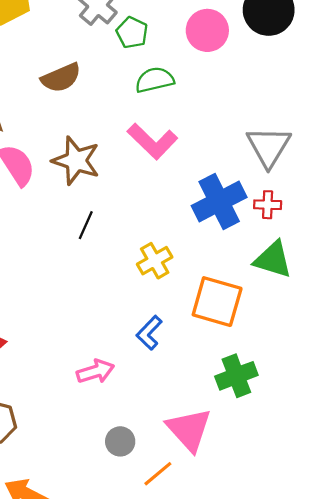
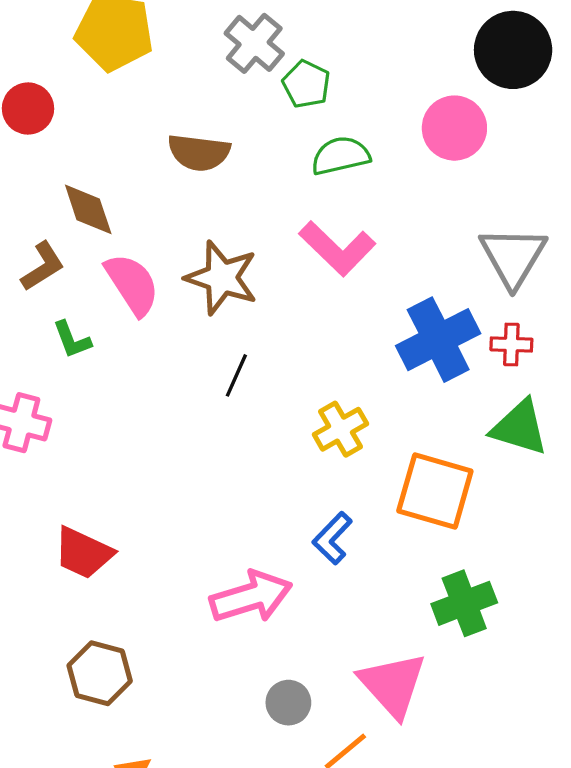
pink circle: (207, 30) -> (454, 128), moved
brown semicircle: (61, 78) -> (199, 152), turned 30
pink arrow: (95, 371) -> (251, 597), size x1.4

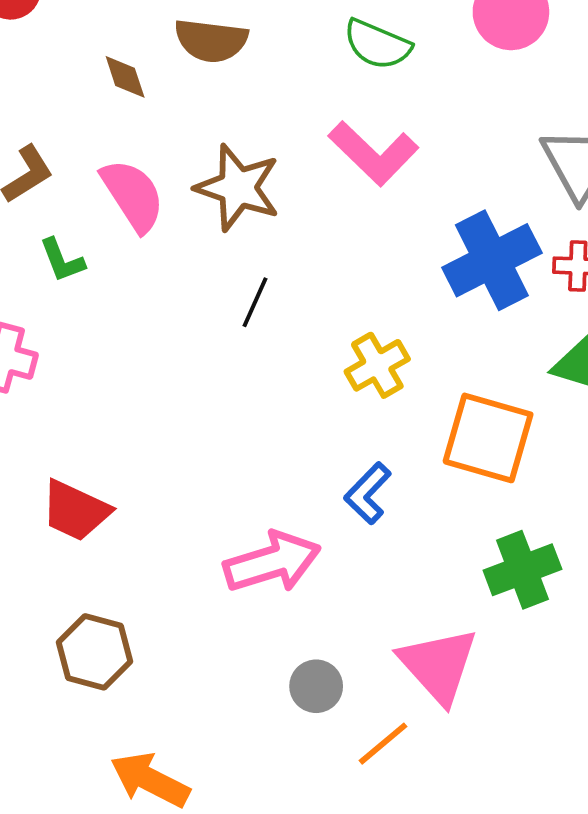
green semicircle: (340, 156) -> (377, 44), turned -144
brown diamond: (88, 209) -> (125, 77), moved, size x0.7

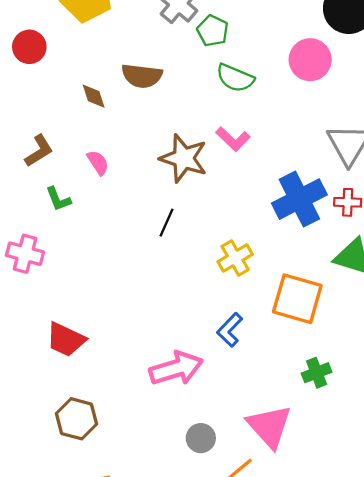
pink L-shape: (373, 153) -> (233, 139), size x0.7
brown star: (238, 188) -> (184, 158), moved
pink semicircle: (133, 195) -> (98, 163), size x0.6
green cross: (522, 570) -> (317, 373), size x0.7

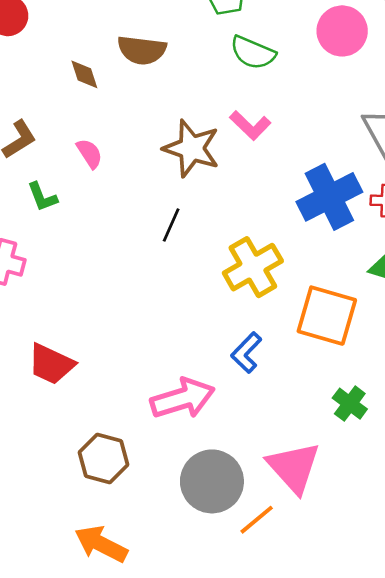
yellow cross: (235, 258) -> (253, 267), size x1.4
green cross: (317, 373) -> (350, 404), turned -32
brown hexagon: (76, 419) -> (103, 458), moved
gray circle: (201, 438) -> (212, 481), size x1.8

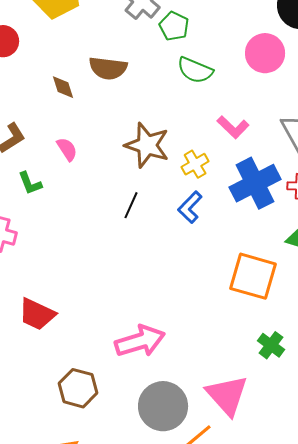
pink L-shape: (250, 125) -> (233, 127), moved
yellow cross: (253, 267) -> (195, 164), moved, size x0.6
blue L-shape: (246, 353) -> (190, 207), moved

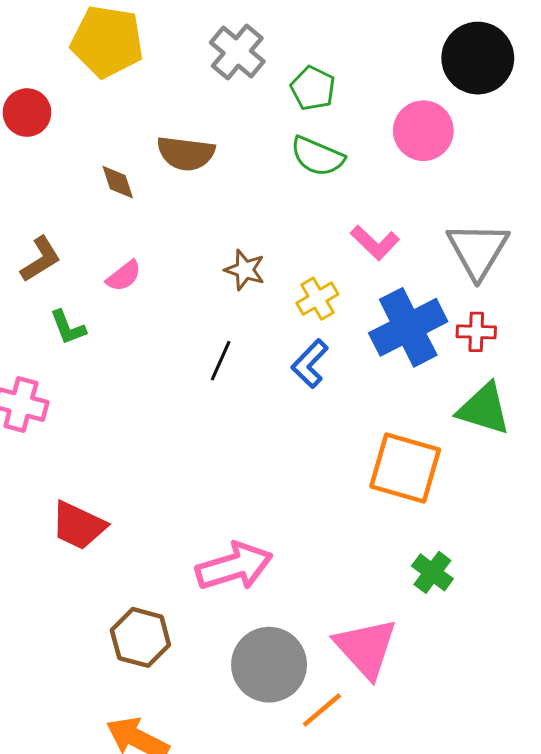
green pentagon: (174, 26) -> (313, 88), moved
brown star: (147, 145) -> (245, 270), size x0.6
pink semicircle: (67, 149) -> (124, 276), turned 85

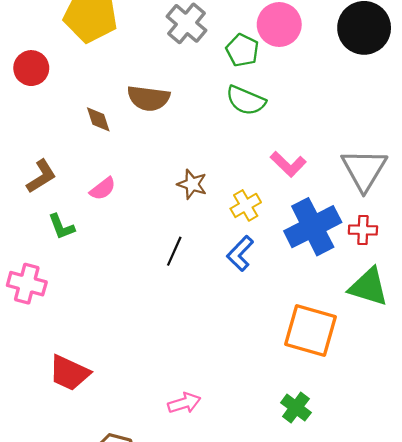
pink circle: (423, 131) -> (279, 25), moved
pink arrow: (234, 566) -> (184, 403), size x0.6
green cross: (432, 572) -> (296, 408), moved

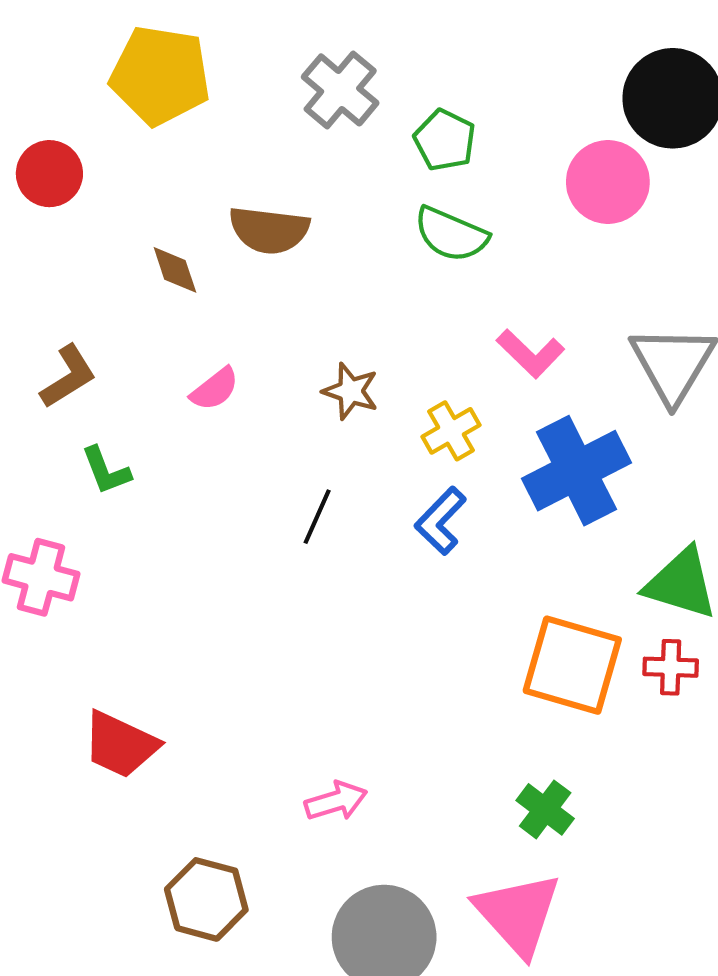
pink circle: (279, 25) -> (608, 182), moved
pink semicircle: (103, 189) -> (215, 389), moved
red cross: (363, 230) -> (671, 667), moved

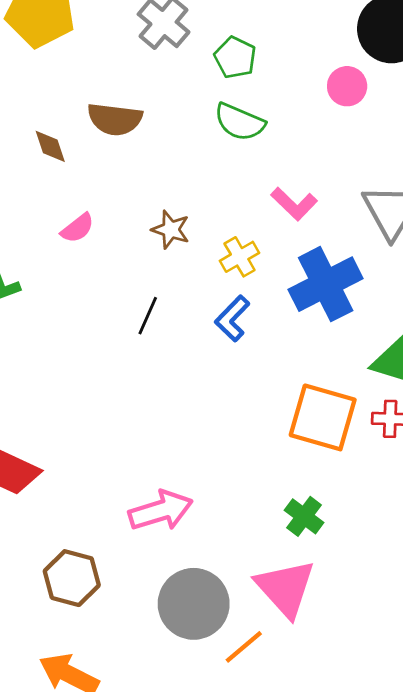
pink circle: (608, 182) -> (347, 86), size x0.7
pink arrow: (336, 801) -> (161, 511), size x1.5

